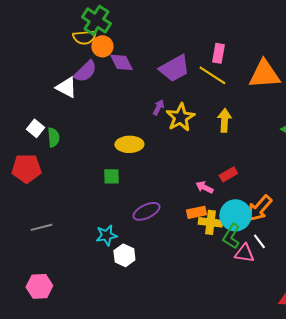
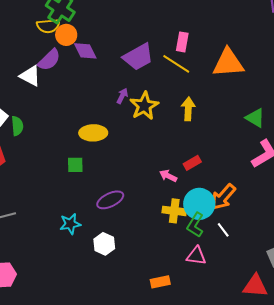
orange rectangle: (196, 212) -> (160, 282), moved
pink triangle: (244, 253) -> (196, 256), moved
white hexagon: (124, 255) -> (104, 244), moved

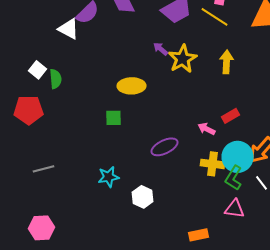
purple arrow: (122, 96) -> (161, 49), turned -77
purple ellipse: (110, 200) -> (165, 147), moved

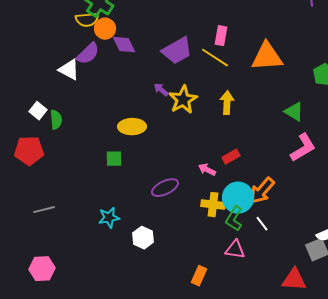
orange rectangle: (199, 235) -> (199, 276), turned -54

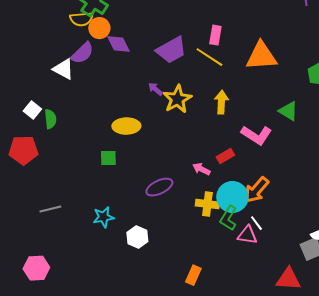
pink L-shape: (303, 148) -> (256, 135), moved, turned 64
gray line: (44, 210) -> (50, 209), moved
pink triangle: (235, 250) -> (247, 235), moved

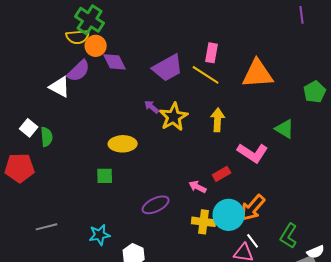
green L-shape: (228, 218) -> (289, 236), moved

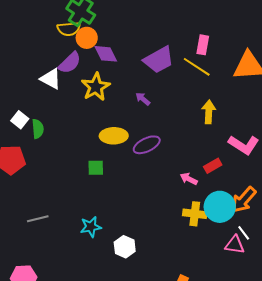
yellow star: (174, 117) -> (96, 87), moved
purple ellipse: (156, 205) -> (147, 145), moved

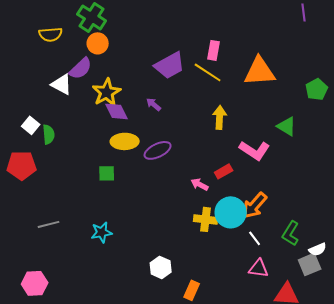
yellow semicircle: (69, 29) -> (51, 34), moved
purple diamond: (106, 54) -> (117, 111), moved
pink triangle: (235, 245) -> (259, 268), moved
white hexagon: (125, 247) -> (161, 267), moved

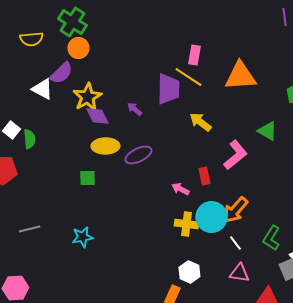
purple trapezoid: (170, 65) -> (168, 89), moved, turned -60
yellow arrow: (220, 117) -> (200, 122), turned -55
pink L-shape: (255, 150) -> (235, 155), turned -72
red rectangle: (224, 171) -> (204, 176), turned -72
white hexagon: (161, 267) -> (189, 272), moved

